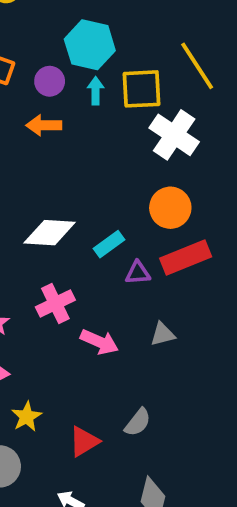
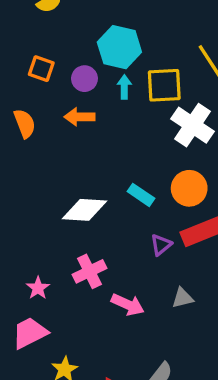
cyan rectangle: (109, 244) -> (141, 195), moved, turned 70
purple triangle: (138, 273) -> (161, 245), turned -35

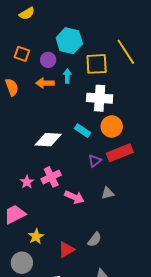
cyan arrow: (124, 87) -> (67, 76), moved
white cross: (193, 125) -> (100, 98), moved, turned -30
pink star: (38, 288) -> (27, 182), moved

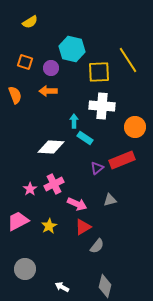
cyan arrow: (67, 76) -> (74, 121), moved
orange circle: (112, 126) -> (135, 127), moved
yellow star: (36, 236) -> (49, 226), moved
red triangle: (66, 250) -> (83, 227), moved

